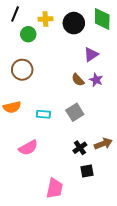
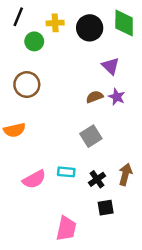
purple triangle: (91, 54) -> (111, 66), turned -42
brown semicircle: (78, 80) -> (95, 97), turned 112
cyan rectangle: (43, 114) -> (66, 172), moved
brown arrow: (103, 144) -> (125, 174), turned -54

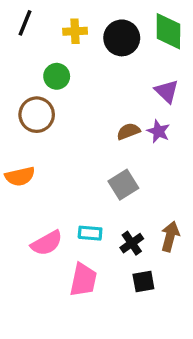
green circle: (34, 41) -> (57, 76), moved
purple triangle: (111, 66) -> (167, 91), moved
pink trapezoid: (66, 229) -> (83, 280), moved

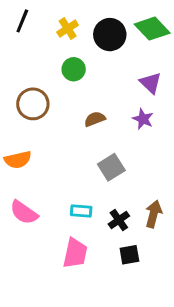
yellow cross: (75, 31) -> (68, 29), turned -30
green diamond: (168, 31) -> (152, 29), turned -44
green circle: (57, 76) -> (74, 69), moved
brown semicircle: (128, 131) -> (95, 119), moved
pink semicircle: (47, 243) -> (24, 212), moved, turned 64

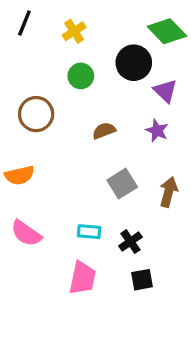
black circle: (110, 35) -> (134, 63), moved
brown arrow: (154, 214) -> (169, 192), moved

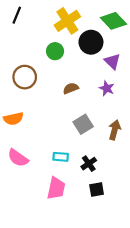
yellow cross: (74, 31) -> (67, 21), moved, size x1.6

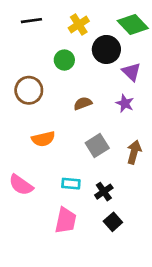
black line: (17, 15) -> (31, 21), moved, turned 60
yellow cross: (67, 21) -> (79, 25), size x0.7
orange semicircle: (13, 119) -> (43, 139), moved
black square: (97, 189) -> (113, 222), turned -32

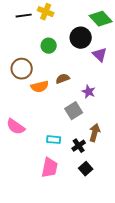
yellow cross: (79, 25) -> (46, 12), moved, turned -35
purple star: (125, 103) -> (89, 92), moved
orange semicircle: (43, 139) -> (40, 87), moved
brown arrow: (134, 152) -> (95, 133), moved
pink semicircle: (21, 185) -> (16, 127), moved

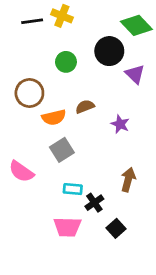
gray square: (74, 111) -> (62, 150), moved
black cross: (79, 146) -> (94, 203), moved
pink trapezoid: (50, 168) -> (67, 227), turned 80

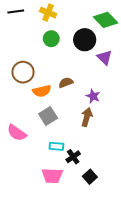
black line: (32, 21) -> (16, 12), moved
green circle: (66, 62) -> (51, 39), moved
brown arrow: (128, 180) -> (87, 117), moved

